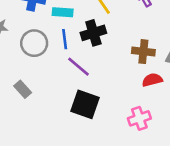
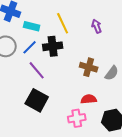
blue line: (65, 39) -> (30, 47), turned 42
red semicircle: (152, 80) -> (89, 99), moved

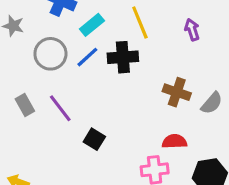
cyan rectangle: (32, 26) -> (92, 25), turned -56
purple line: (37, 70) -> (60, 108), moved
black square: (37, 100) -> (94, 139), size x0.6

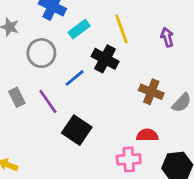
blue line: (87, 57) -> (75, 78), moved
black cross: (123, 57) -> (105, 59), turned 30
black square: (94, 139) -> (77, 130), size x1.5

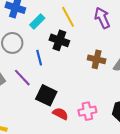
purple arrow: (167, 37) -> (102, 18), size x1.5
blue line: (75, 78) -> (39, 58), turned -56
red semicircle: (147, 135) -> (60, 114), moved, turned 35

